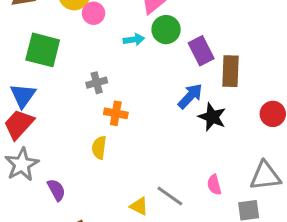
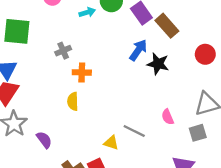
brown rectangle: (230, 71) -> (167, 26), turned -35

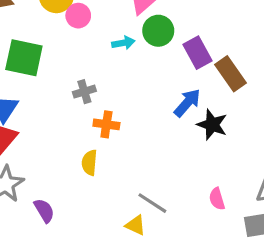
gray line: (134, 131) -> (152, 203), moved

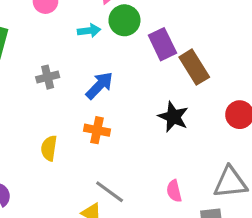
blue arrow: (187, 103) -> (99, 85), moved
orange cross: (106, 124) -> (97, 130), moved

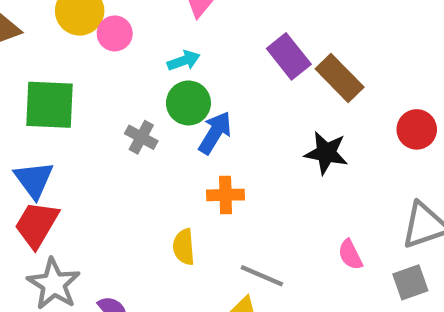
green circle: (124, 20) -> (188, 103), moved
gray cross: (48, 77) -> (141, 137), turned -35
yellow semicircle: (49, 148) -> (184, 247), moved

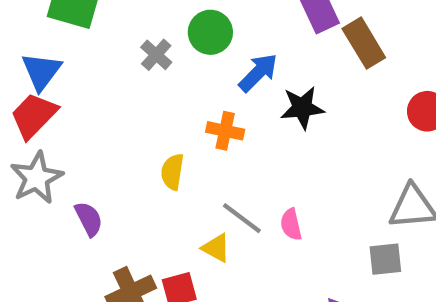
blue arrow: (215, 133) -> (258, 73), moved
black star: (326, 153) -> (302, 108), moved, turned -30
pink semicircle: (350, 255) -> (291, 224), moved

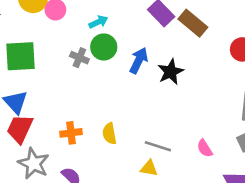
gray cross: (156, 55) -> (79, 58), moved
orange cross: (225, 131) -> (71, 133), moved
pink semicircle: (291, 224) -> (205, 148), moved

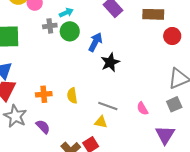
brown rectangle: (193, 23) -> (153, 14), moved, turned -40
gray cross: (79, 58) -> (50, 26), moved, turned -32
black star: (171, 72) -> (110, 62), moved

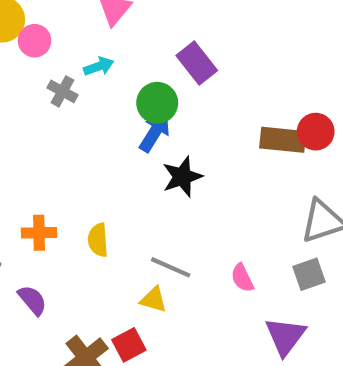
brown rectangle: (153, 14) -> (283, 140), moved
gray cross: (50, 26) -> (62, 91), turned 32
green circle: (70, 31) -> (157, 103), moved

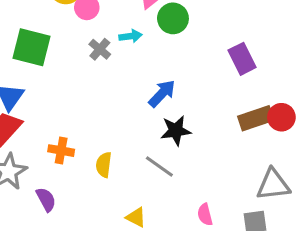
purple rectangle: (197, 63) -> (242, 59), moved
green circle: (157, 103) -> (173, 18), moved
brown rectangle: (283, 140) -> (256, 118), turned -36
gray line: (171, 267) -> (159, 166), moved

